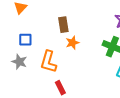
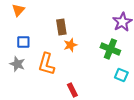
red rectangle: (60, 88) -> (72, 90), moved

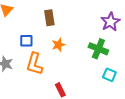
brown rectangle: (61, 27) -> (49, 18), moved
blue square: (23, 42) -> (26, 41), moved

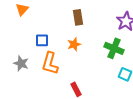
brown rectangle: (49, 18) -> (78, 17), moved

